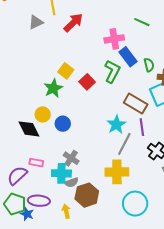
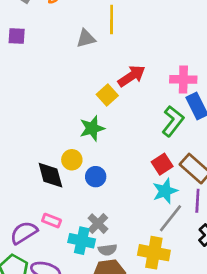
red arrow: (73, 23) -> (132, 76), moved
yellow square: (66, 71) -> (107, 95), moved
red square: (87, 82) -> (162, 164), moved
gray semicircle: (71, 182) -> (108, 250), moved

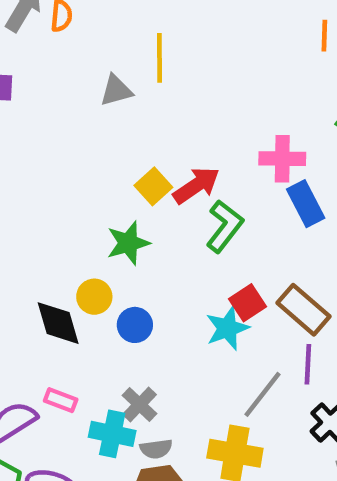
red arrow: (132, 76) -> (196, 185), moved
green L-shape: (173, 121) -> (225, 226), moved
cyan star: (165, 191) -> (227, 328), moved

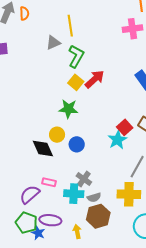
pink cross: (282, 159) -> (133, 29), moved
green L-shape: (225, 226) -> (76, 56), moved
green star: (128, 243) -> (68, 109), turned 30

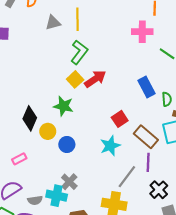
gray triangle: (53, 43) -> (53, 23), moved
red square: (125, 127) -> (120, 119), moved
black diamond: (43, 149) -> (30, 118), moved, turned 40
pink rectangle: (49, 182) -> (19, 159), moved, turned -48
gray semicircle: (94, 197) -> (35, 200), moved

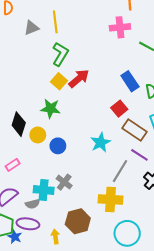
red square: (120, 119) -> (119, 109), moved
purple line: (148, 162) -> (139, 155), turned -54
cyan cross: (57, 196) -> (44, 190), moved

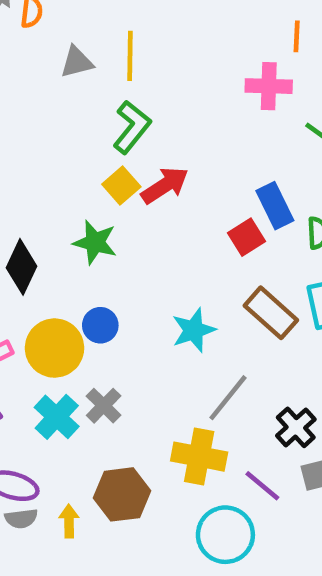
red square: (119, 109) -> (247, 237), moved
yellow circle: (38, 135) -> (55, 348), moved, size x1.6
purple line: (139, 155) -> (262, 486), moved
cyan cross: (44, 190) -> (57, 417), turned 30
gray semicircle: (33, 204) -> (21, 519), moved

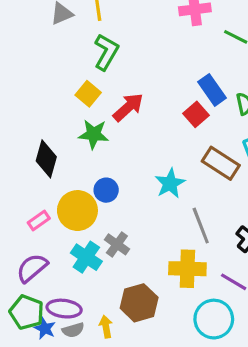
red arrow: (165, 185) -> (128, 107), moved
yellow square: (121, 186) -> (88, 94), moved
gray line: (228, 398) -> (201, 226), turned -51

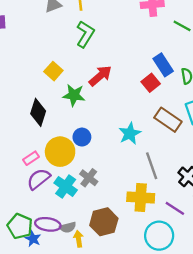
yellow square: (88, 94) -> (53, 71), moved
purple semicircle: (32, 268) -> (39, 179), moved
gray semicircle: (73, 330) -> (68, 227), moved

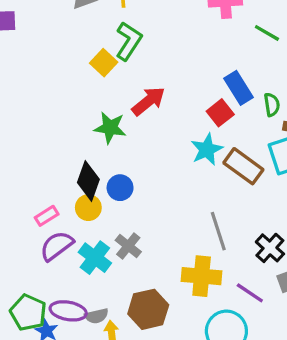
yellow square: (53, 71) -> (104, 63), moved
black diamond: (38, 112) -> (88, 181), moved
cyan star: (130, 134) -> (207, 149), moved
yellow circle: (60, 152) -> (88, 208), size x0.6

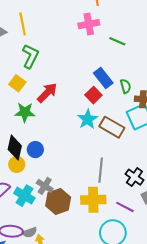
yellow square: (104, 63) -> (17, 83), moved
gray line: (218, 231) -> (101, 170), turned 30
brown hexagon: (148, 309) -> (58, 201), moved

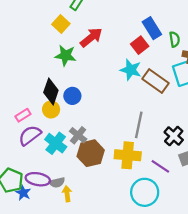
cyan star: (88, 119) -> (131, 70), turned -30

